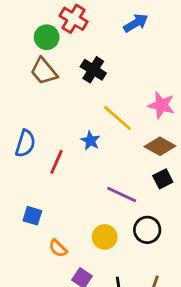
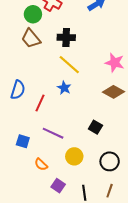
black cross: (93, 70) -> (66, 37), turned -30
yellow line: (117, 118) -> (69, 65), moved
black square: (163, 179) -> (95, 127), moved, turned -32
purple line: (122, 194) -> (53, 133), moved
black circle: (147, 230) -> (110, 161), moved

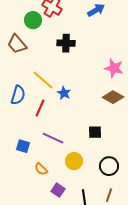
brown trapezoid: (31, 38) -> (17, 44), moved
yellow line: (69, 65) -> (43, 80), moved
black square: (95, 127) -> (95, 132), turned -32

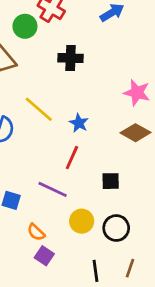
blue star: (64, 93) -> (79, 123), moved
red line: (40, 108) -> (72, 158), moved
black circle: (109, 166) -> (116, 228), moved
purple square: (58, 190) -> (44, 256), moved

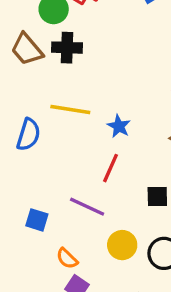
black cross: (71, 58) -> (67, 48), moved
yellow line: (39, 109) -> (70, 110), turned -32

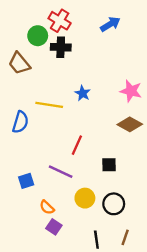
black cross: (67, 48) -> (61, 47), moved
blue star: (119, 126) -> (83, 93), moved
blue square: (37, 220) -> (26, 181), turned -35

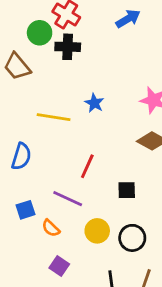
blue semicircle: (20, 122) -> (21, 156), moved
orange semicircle: (47, 207) -> (51, 228), moved

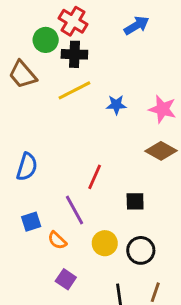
blue star: (94, 103) -> (116, 105), moved, turned -30
yellow line: (54, 117) -> (74, 90), moved, turned -36
purple line: (68, 199) -> (74, 210), turned 36

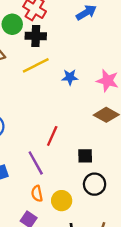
orange semicircle: (57, 240) -> (37, 194), moved, turned 35
yellow circle: (105, 243) -> (62, 201), moved
black circle: (141, 250) -> (95, 184), moved

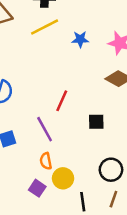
black circle: (95, 184) -> (111, 170), moved
yellow circle: (62, 201) -> (63, 178), moved

